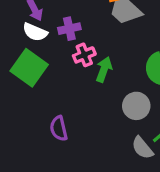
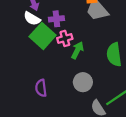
green square: (29, 68) -> (43, 36), moved
gray circle: (136, 106) -> (83, 82), moved

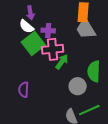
pink cross: (65, 38) -> (53, 49), size x1.5
gray circle: (83, 82) -> (78, 86), moved

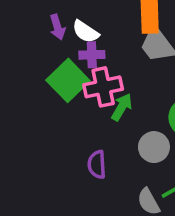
white semicircle: (27, 26) -> (86, 32), moved
purple semicircle: (24, 90) -> (97, 164), moved

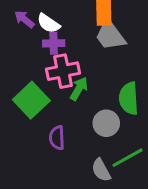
purple arrow: (57, 27) -> (24, 19), turned 145
green square: (68, 80) -> (31, 100), moved

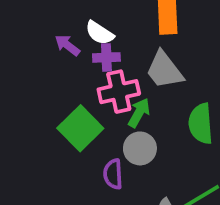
purple arrow: (24, 19) -> (67, 45), moved
gray trapezoid: (110, 35) -> (164, 70), moved
gray circle: (106, 123) -> (140, 148), moved

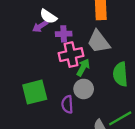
white semicircle: (100, 33) -> (48, 16), moved
purple arrow: (67, 45) -> (40, 26), turned -70
green square: (80, 128) -> (35, 92), moved, turned 30

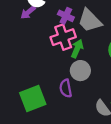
purple cross: (64, 34) -> (66, 16), moved, turned 35
green square: (35, 92) -> (33, 98), moved

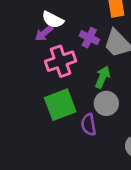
pink cross: (63, 37) -> (61, 61), moved
green square: (33, 98) -> (60, 105), moved

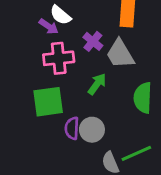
purple arrow: (44, 33) -> (49, 26), turned -120
gray circle: (106, 103) -> (92, 130), moved

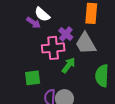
pink cross: (59, 58) -> (53, 48), moved
green square: (48, 102) -> (33, 78), size x0.7

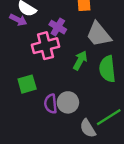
gray trapezoid: (86, 43) -> (99, 34), moved
green arrow: (68, 65) -> (80, 60), moved

